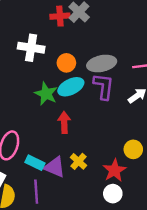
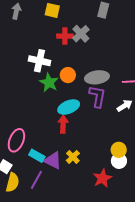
cyan ellipse: (71, 87) -> (69, 107), moved
green star: (46, 94) -> (49, 83), moved
red star: (114, 170) -> (102, 178), moved
purple line: (36, 192) -> (36, 180), turned 30
white circle: (113, 194) -> (119, 161), moved

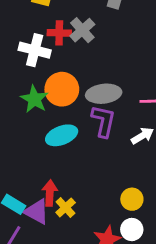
white cross: (39, 61) -> (35, 50), moved
orange circle: (68, 75) -> (62, 89), size x1.5
red arrow: (63, 124) -> (50, 193), moved
white circle: (119, 161) -> (132, 229), moved

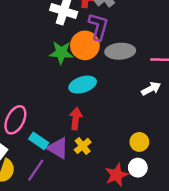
green star: (34, 99) -> (61, 53), turned -30
purple L-shape: (103, 121) -> (98, 27), moved
red arrow: (50, 193) -> (76, 119), moved

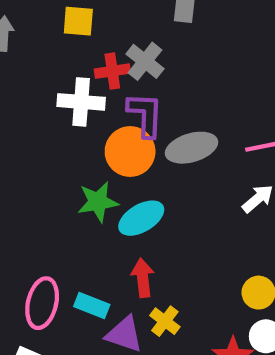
green star: (61, 53) -> (98, 202), moved
cyan rectangle: (39, 141) -> (92, 306), moved

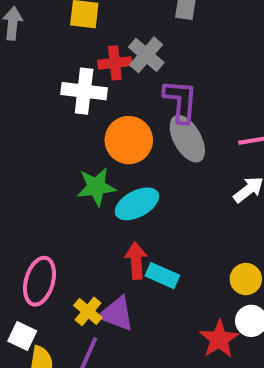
purple L-shape: (145, 115) -> (180, 101), moved
gray ellipse: (191, 148) -> (187, 139), turned 75
cyan rectangle: (92, 306) -> (162, 276), moved
yellow cross: (165, 321) -> (88, 311), moved

